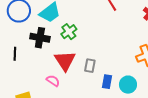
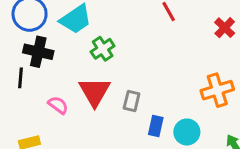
black cross: (40, 38) -> (38, 52), moved
pink semicircle: (53, 81) -> (58, 105), moved

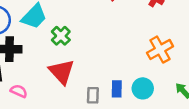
gray rectangle: (132, 101) -> (93, 95), moved
pink semicircle: (58, 105) -> (19, 91), moved

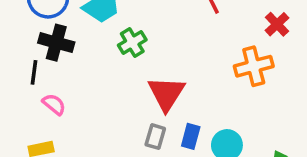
orange cross: (160, 50) -> (254, 66), moved
red triangle: (62, 72) -> (166, 93), moved

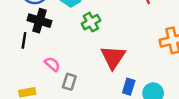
pink semicircle: (54, 104) -> (52, 64), moved
gray rectangle: (155, 137) -> (69, 82), moved

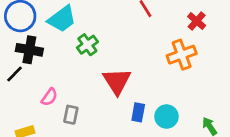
black line: (24, 40) -> (14, 74), turned 42
pink semicircle: (52, 64) -> (49, 97), turned 91

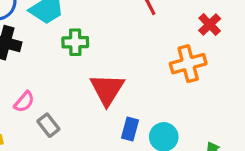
green cross: (87, 45) -> (75, 42), turned 30
gray rectangle: (71, 115) -> (48, 125), turned -54

